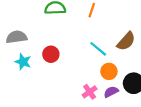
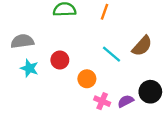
orange circle: (109, 71) -> (87, 79), moved
pink cross: (90, 92) -> (102, 101), turned -32

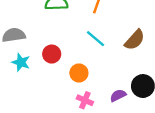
cyan line: (112, 54) -> (96, 39), moved
pink cross: (102, 101) -> (85, 100), moved

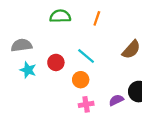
cyan line: (96, 39) -> (86, 56), moved
pink cross: (85, 100) -> (86, 104), turned -32

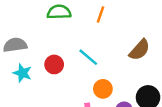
orange circle: (81, 80) -> (103, 89), moved

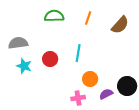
brown semicircle: (139, 50) -> (120, 25), moved
cyan line: (88, 57) -> (78, 53), turned 60

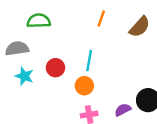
green semicircle: (54, 16) -> (39, 21), moved
orange circle: (90, 79) -> (84, 86), moved

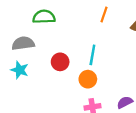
cyan star: (24, 76) -> (20, 70), moved

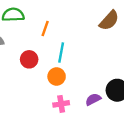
orange line: (104, 14) -> (45, 28), moved

